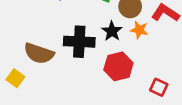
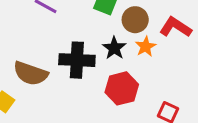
orange star: (139, 30) -> (146, 47), turned 30

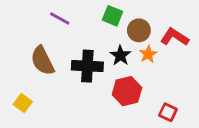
brown semicircle: (31, 73) -> (42, 61), moved, turned 44

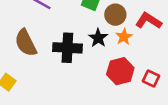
red hexagon: (127, 91) -> (120, 71), moved
red square: (168, 112) -> (151, 78), moved

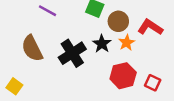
black cross: (67, 48) -> (72, 53), turned -36

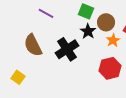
black star: (102, 44) -> (88, 31), moved

